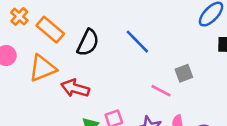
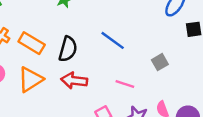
red arrow: (75, 88) -> (74, 81), moved
pink line: (161, 91) -> (125, 84), moved

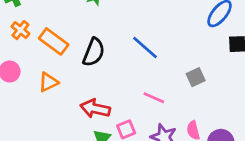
orange triangle: (30, 79) -> (48, 82), size x0.7
red arrow: (74, 81) -> (95, 109), moved

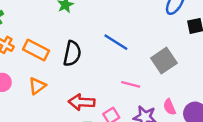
gray square: (196, 77) -> (164, 61), size x1.5

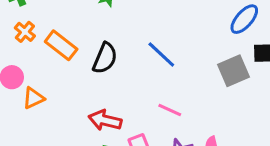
gray square: (164, 61) -> (234, 71), moved
orange triangle: (37, 86) -> (34, 98), moved

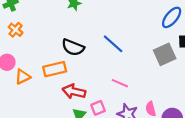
orange rectangle: (61, 45) -> (55, 69), moved, turned -50
black semicircle: (105, 58) -> (73, 47), turned 90

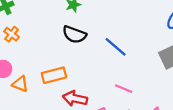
black semicircle: (73, 47) -> (74, 35), moved
orange triangle: (23, 77) -> (20, 84), turned 49

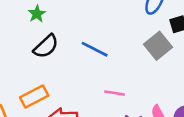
black semicircle: (74, 35) -> (46, 46), turned -50

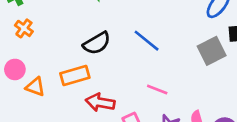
black semicircle: (46, 46) -> (97, 43), moved

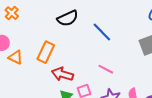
black semicircle: (97, 43) -> (68, 18), moved
orange rectangle: (75, 75) -> (46, 52), turned -55

